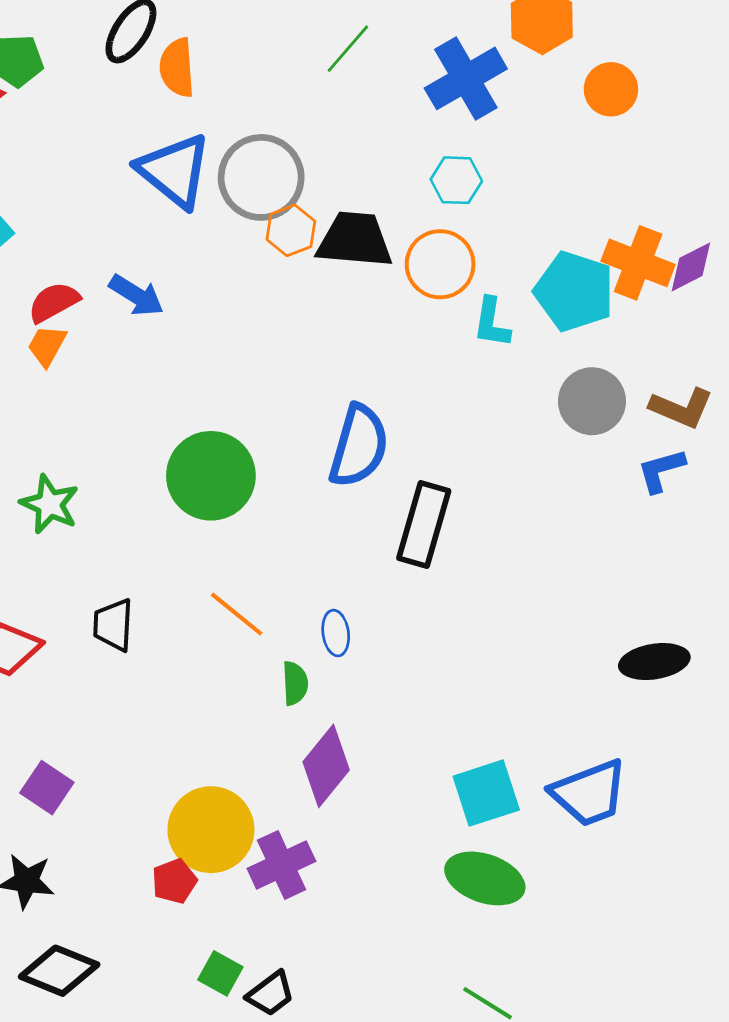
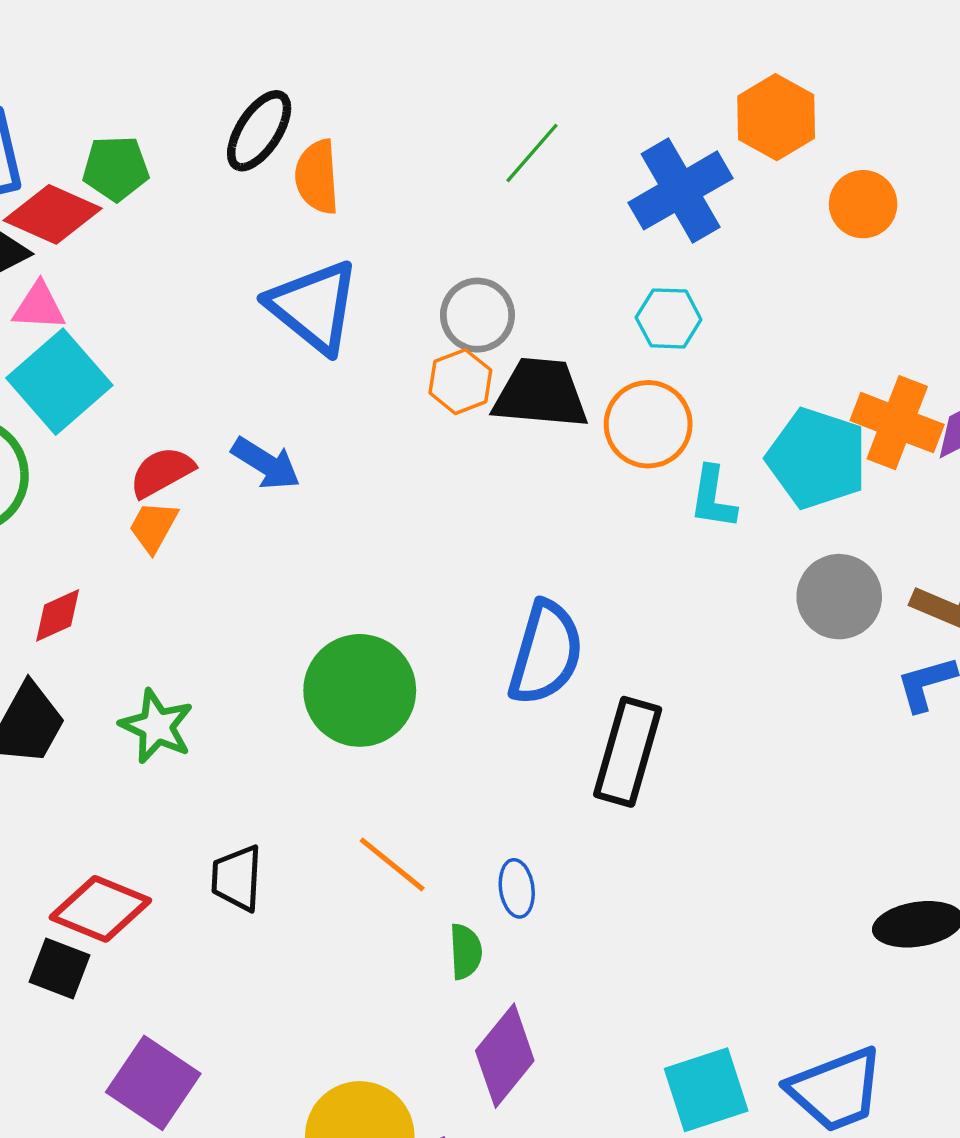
gray circle: (261, 177) -> (477, 315), moved, size x0.7
purple square: (47, 788) -> (153, 1083), size x1.4

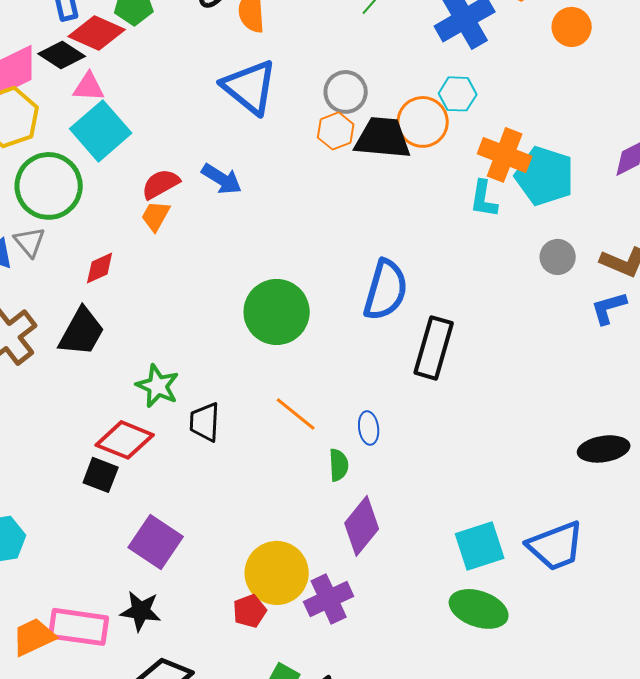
orange cross: (897, 423) -> (505, 155), moved
orange circle: (648, 424) -> (423, 122), moved
gray circle: (839, 597) -> (558, 257), size x0.7
green star: (157, 726) -> (158, 386), moved

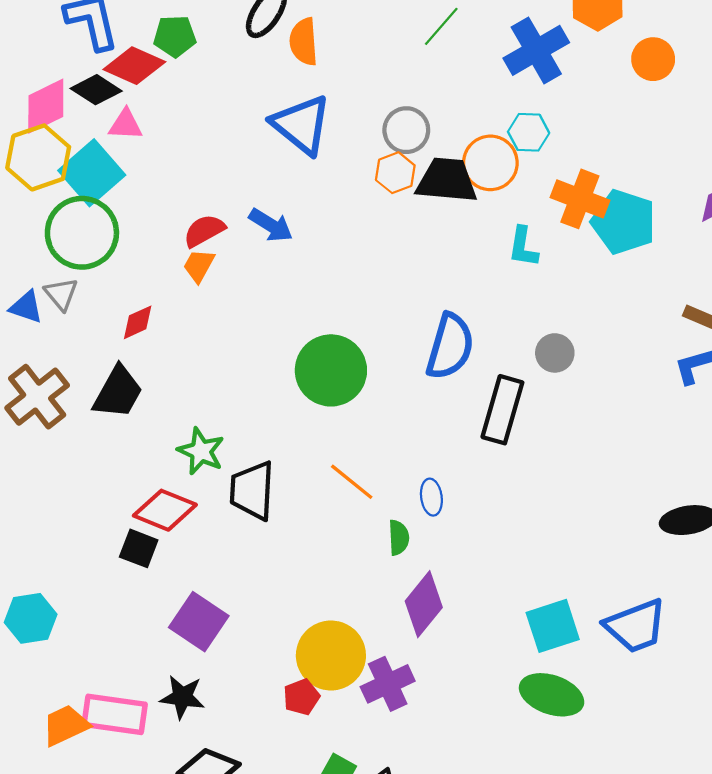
cyan square: (101, 131) -> (92, 173), moved
cyan L-shape: (484, 199) -> (523, 247), moved
gray circle: (558, 257) -> (555, 353), moved
black trapezoid: (205, 422) -> (252, 491), size x1.4

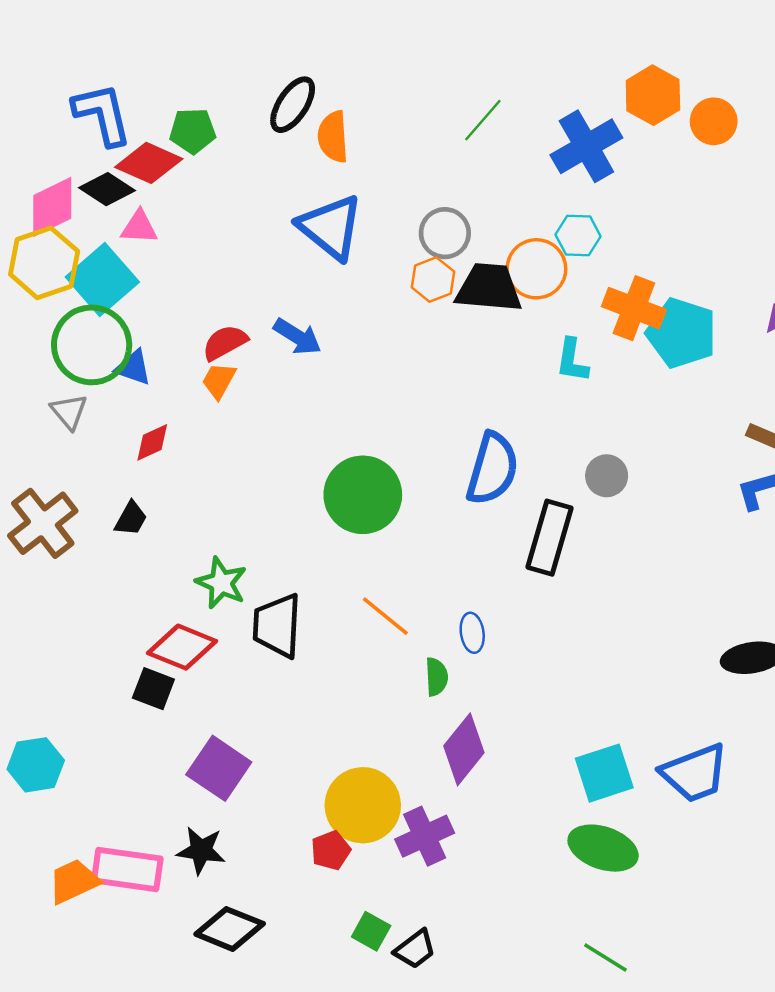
orange circle: (653, 59) -> (714, 121), moved
blue triangle: (26, 307) -> (133, 368), moved
black trapezoid: (118, 392) -> (131, 519), size x0.6

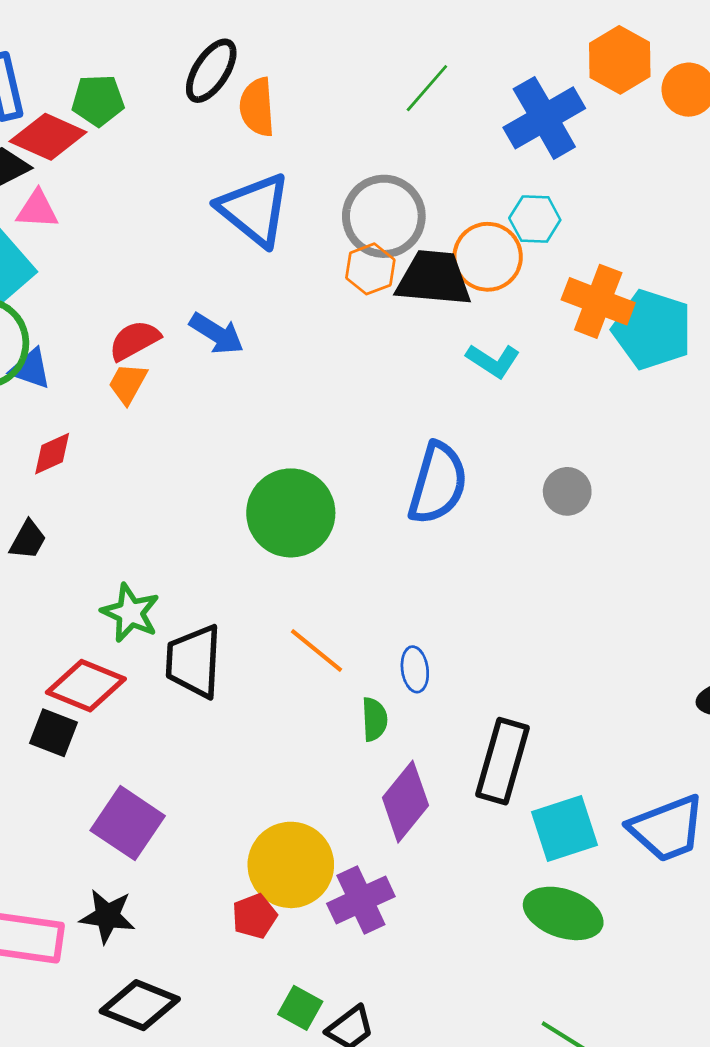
gray circle: (445, 233) -> (384, 216), size x1.4
cyan L-shape: (572, 360) -> (493, 361), moved, turned -66
black rectangle: (550, 538) -> (502, 761), moved

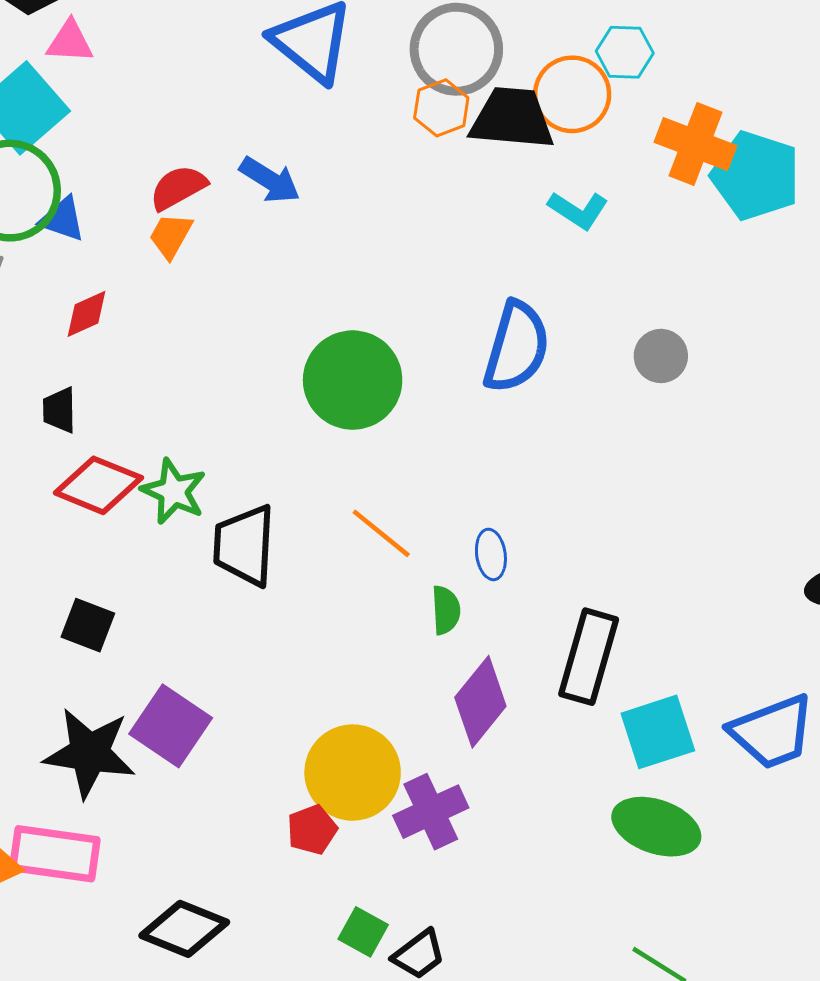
black trapezoid: (28, 540) -> (59, 410), turned 150
red diamond: (86, 686) -> (98, 485), moved
black star: (107, 916) -> (89, 753), moved, size x1.5

